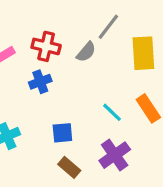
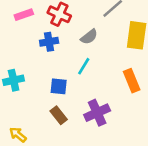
gray semicircle: (86, 52) -> (89, 37), moved
cyan line: (112, 112) -> (84, 66), moved, turned 66

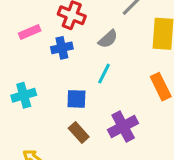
pink rectangle: (24, 15) -> (30, 32), moved

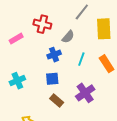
blue cross: (62, 48) -> (54, 55), moved
cyan line: (104, 74) -> (81, 59), moved

